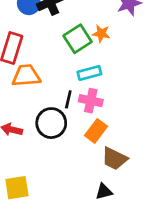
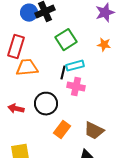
orange star: (101, 33) -> (104, 45), moved
black line: (68, 99) -> (63, 73), moved
orange rectangle: (96, 131) -> (62, 130), moved

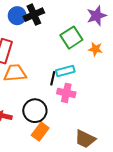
green square: (66, 40) -> (71, 38), moved
orange rectangle: (62, 130) -> (40, 132), moved

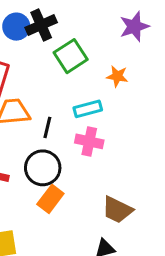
green square: (71, 38) -> (71, 56), moved
orange star: (95, 49) -> (117, 76), moved
black line: (53, 78) -> (47, 127), moved

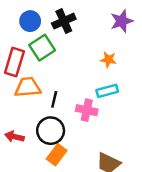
black cross: (41, 25) -> (64, 21), moved
green square: (71, 56) -> (42, 48), moved
cyan rectangle: (88, 109) -> (107, 91), moved

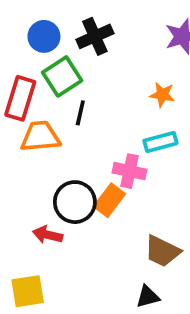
black line: (54, 99) -> (80, 113), moved
red arrow: (14, 137) -> (48, 235), moved
orange rectangle: (57, 155) -> (109, 200), moved

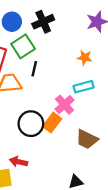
pink cross: (129, 171) -> (64, 105), turned 36
red arrow: (48, 235) -> (19, 162), moved
brown trapezoid: (162, 251) -> (87, 139), moved

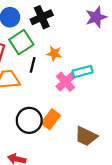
orange star: (85, 58) -> (54, 53), moved
cyan rectangle: (84, 87) -> (83, 72), moved
pink cross: (64, 105) -> (66, 82), moved

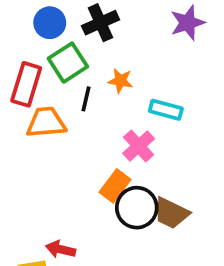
cyan rectangle: (83, 72) -> (166, 110), turned 30
pink cross: (66, 82) -> (139, 146), moved
black circle: (29, 120) -> (137, 208), moved

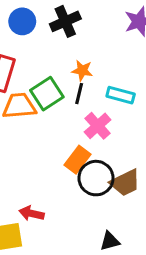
green square: (68, 63) -> (47, 94), moved
black line: (86, 99) -> (79, 94), moved
brown trapezoid: (171, 213) -> (125, 183), turned -52

